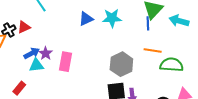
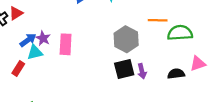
red rectangle: (19, 88) -> (18, 69), moved

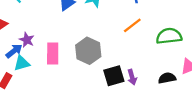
orange line: (158, 20) -> (132, 25), moved, turned -36
purple star: (43, 38) -> (27, 40), moved
gray hexagon: (126, 39) -> (88, 51), moved

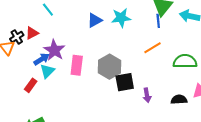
purple star: (27, 40) -> (54, 50), size x1.5
cyan triangle: (22, 63) -> (47, 71), turned -35
black square: (114, 76) -> (125, 82), moved

